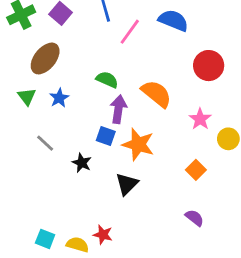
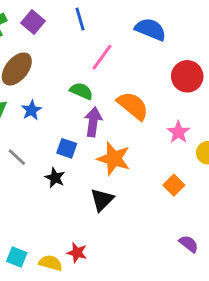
pink line: (130, 32) -> (102, 57), moved
blue square: (106, 136) -> (67, 148), moved
purple semicircle: (195, 218) -> (189, 244), moved

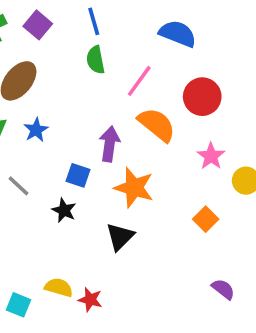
pink line: (102, 57) -> (139, 81), moved
red circle: (187, 76) -> (202, 97), moved
green semicircle: (81, 91) -> (95, 60), moved, turned -125
yellow semicircle: (51, 263) -> (59, 287), moved

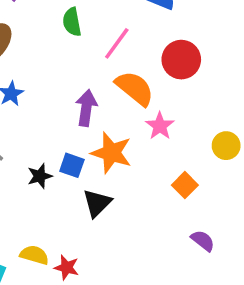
pink star: (211, 156) -> (160, 126), moved
blue square: (78, 175) -> (72, 165), moved
black star: (64, 210) -> (40, 176), turned 30
purple semicircle: (223, 289) -> (203, 241), moved

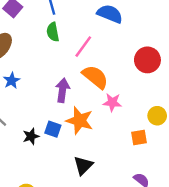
red circle: (181, 60) -> (147, 60), moved
pink star: (160, 126) -> (112, 102), turned -30
orange square: (185, 185) -> (139, 138), moved, turned 35
black triangle: (97, 203) -> (83, 165), moved

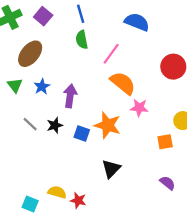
purple arrow: (63, 90) -> (70, 96), moved
black star: (31, 136) -> (55, 125), moved

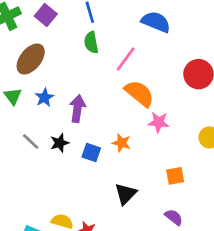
orange star: (108, 125) -> (121, 143), size x0.6
orange square: (165, 142) -> (175, 176), moved
purple semicircle: (167, 183) -> (174, 217), moved

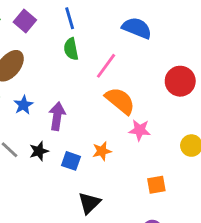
orange star: (121, 143) -> (102, 151), turned -30
black triangle: (126, 194) -> (89, 203), moved

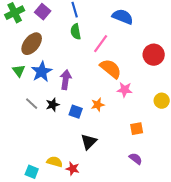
blue star: (23, 105) -> (42, 72), size x1.5

